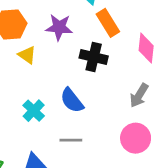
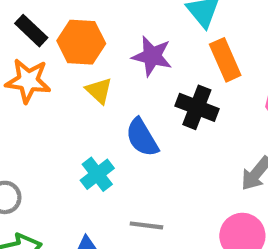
blue semicircle: (72, 100) -> (142, 138), moved

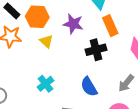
black cross: (197, 107) -> (96, 50), turned -36
blue semicircle: (142, 138) -> (89, 87), moved

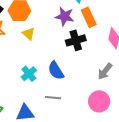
purple star: (73, 24) -> (65, 16), moved
blue semicircle: (89, 87) -> (56, 71), moved

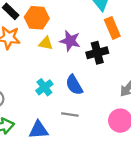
purple star: (65, 16) -> (70, 41), moved
yellow triangle: (29, 34) -> (46, 43), turned -32

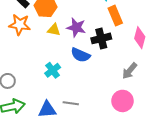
blue semicircle: (74, 85) -> (80, 55), moved, turned -36
gray line: (70, 115) -> (71, 103), moved

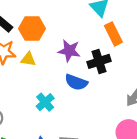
yellow triangle: (54, 30) -> (28, 59), moved

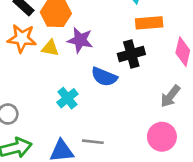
orange rectangle: (113, 34) -> (149, 23), turned -70
purple star: (69, 51) -> (80, 40), moved

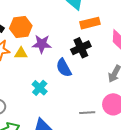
blue semicircle: (104, 77) -> (64, 68), turned 48
gray line: (93, 142) -> (87, 113), moved

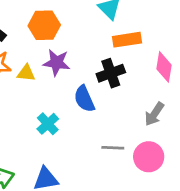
orange hexagon: (21, 27) -> (44, 25), moved
gray line: (87, 113) -> (113, 148), moved

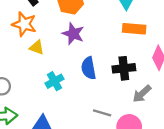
yellow triangle: (26, 73) -> (37, 47), moved
black cross: (111, 73) -> (124, 68), moved

